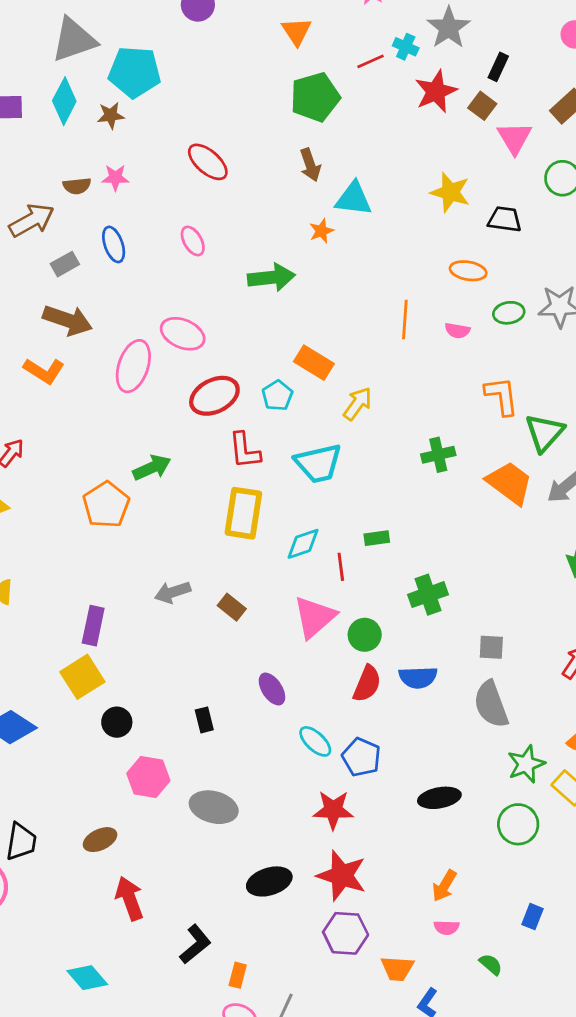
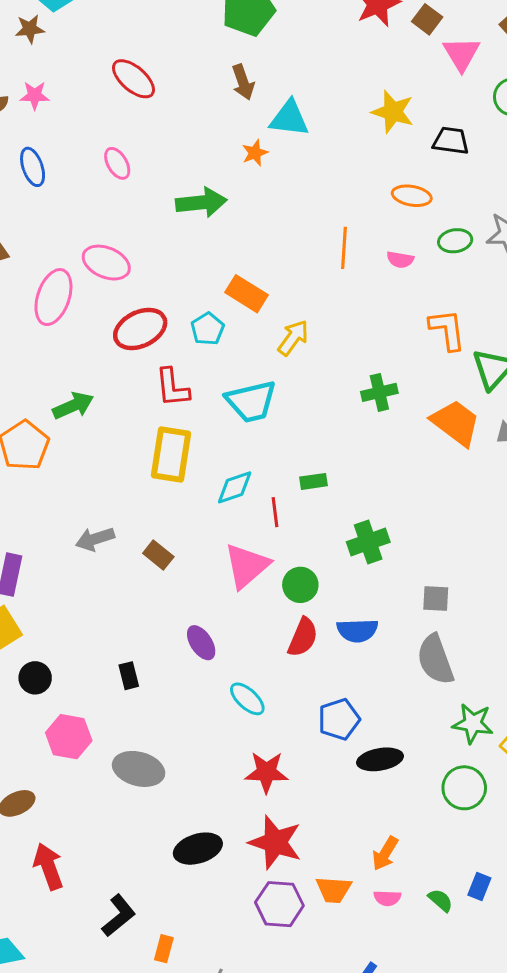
blue pentagon: (361, 757) -> (339, 719), moved, turned 30
green star: (526, 764) -> (473, 723), turned 30
green semicircle: (491, 964) -> (440, 900), moved
orange trapezoid: (397, 968) -> (334, 890), moved

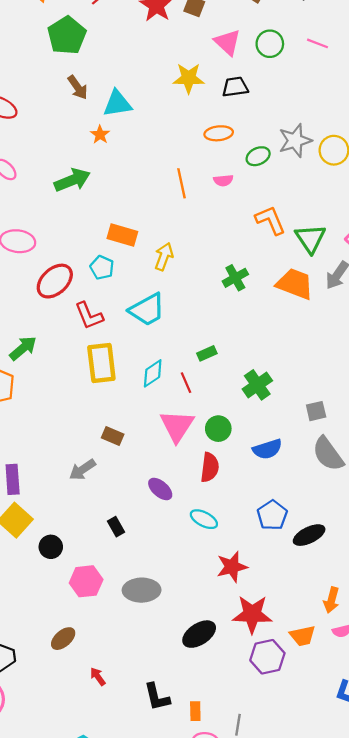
pink triangle: (461, 54) -> (227, 42), moved
gray arrow: (95, 539) -> (82, 470), moved
red semicircle: (303, 637) -> (210, 467), moved
red arrow: (48, 866) -> (98, 676), size x0.6
black L-shape: (119, 916) -> (157, 697), turned 132

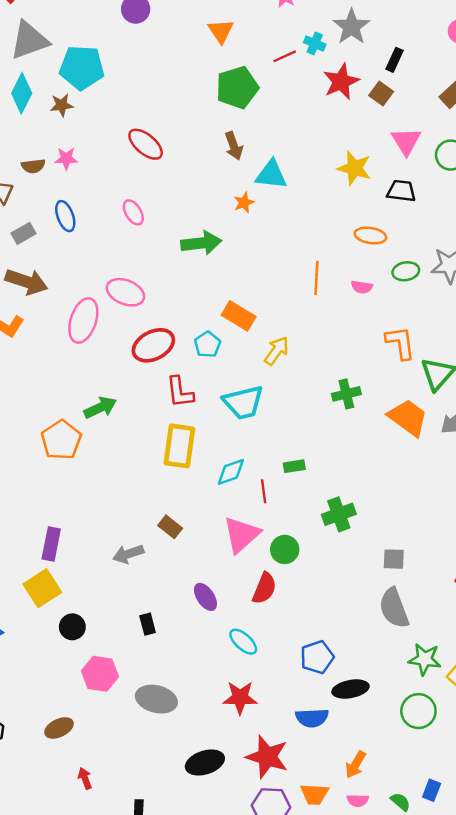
blue semicircle: (267, 449) -> (312, 718), moved
red star: (232, 567) -> (240, 698), moved

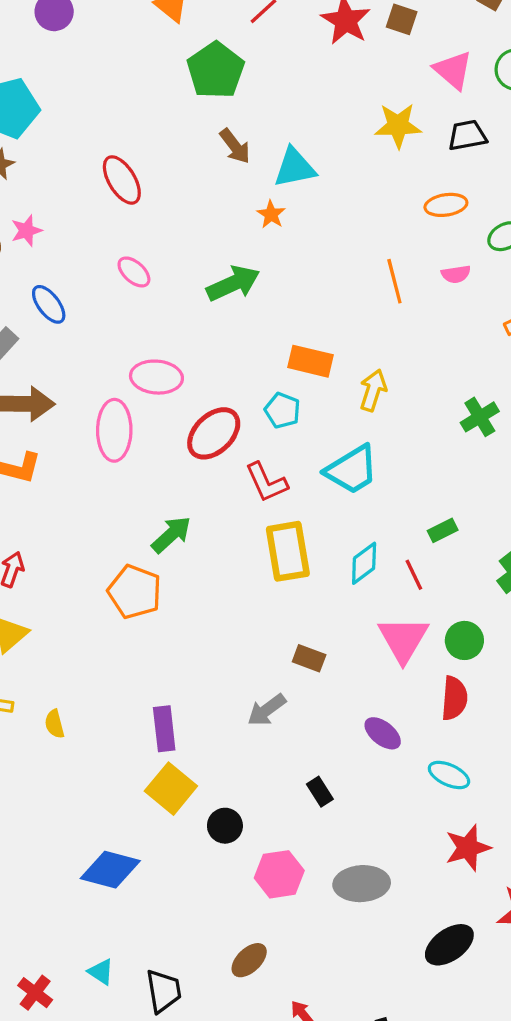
red ellipse: (146, 144) -> (122, 180), turned 36

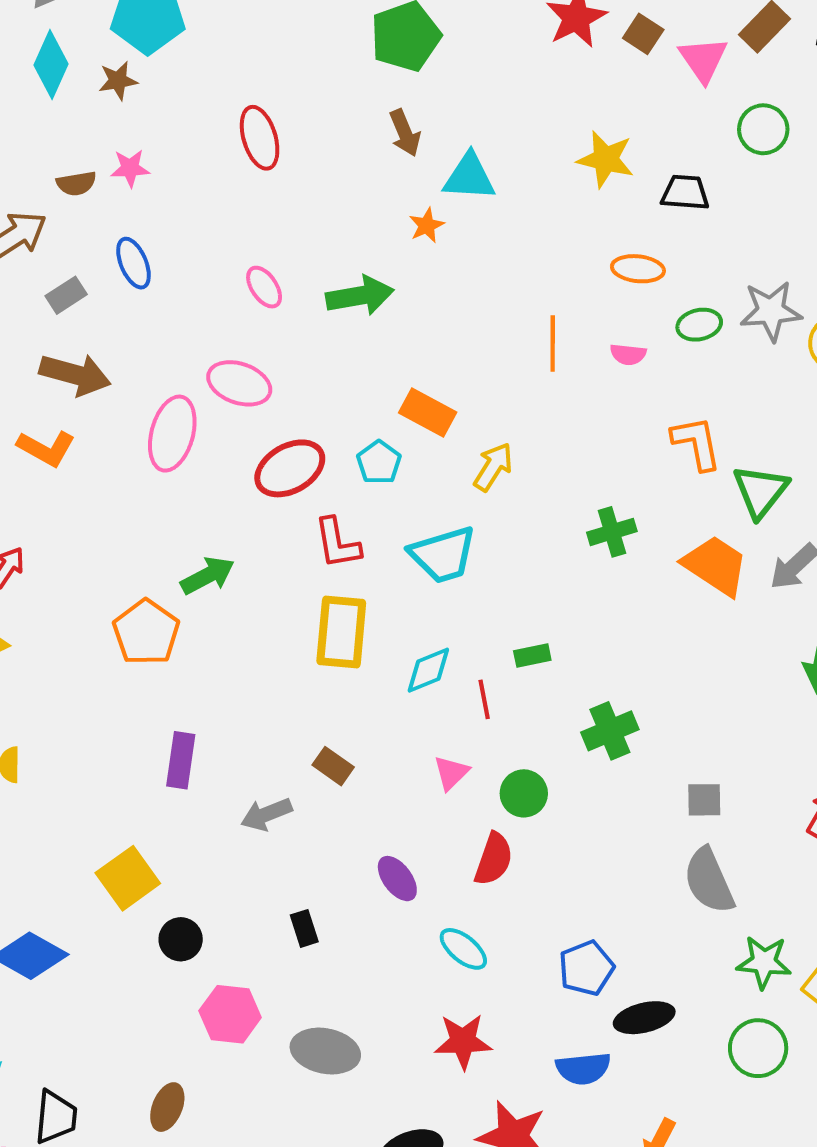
pink triangle: (453, 70) -> (703, 59), moved
pink ellipse: (134, 272) -> (264, 287), moved
pink triangle: (403, 639) -> (451, 773), size x0.6
purple rectangle: (164, 729) -> (181, 760), moved
brown ellipse: (249, 960) -> (167, 1107), turned -39

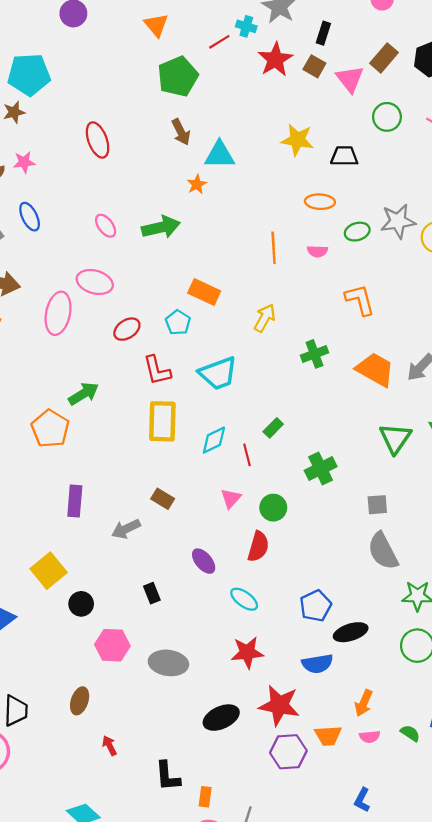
yellow arrow: (493, 467) -> (265, 318), moved
red ellipse: (290, 468) -> (127, 329), size x0.7
green triangle: (760, 491) -> (395, 438), moved
green rectangle: (532, 655) -> (273, 428), turned -30

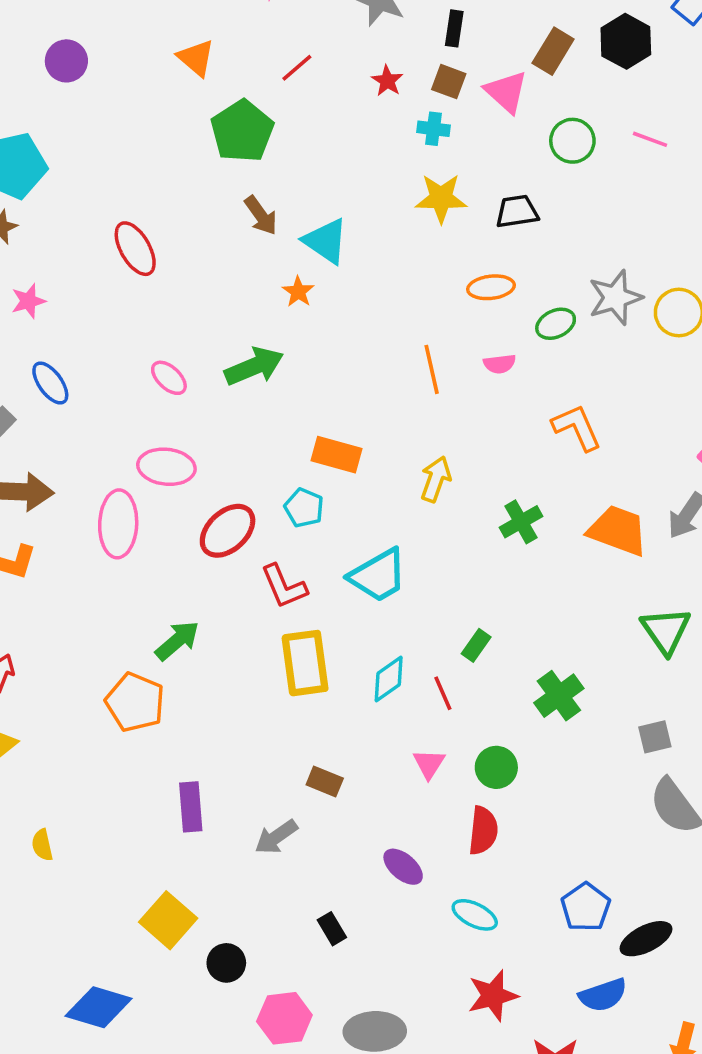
cyan cross: (246, 26) -> (433, 129), moved
red star: (275, 60) -> (387, 81), size x0.6
cyan triangle: (220, 155) -> (326, 241), turned 44
red ellipse: (127, 329) -> (228, 531), size x1.4

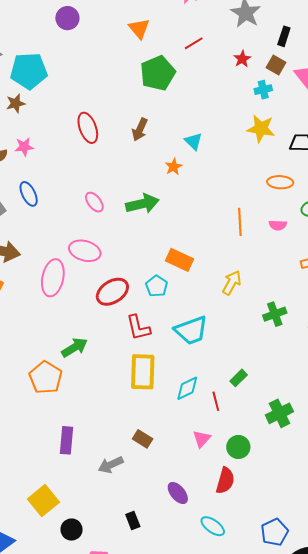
cyan cross: (433, 129) -> (263, 90), turned -30
brown arrow: (261, 215) -> (140, 130), moved, turned 50
cyan triangle: (326, 241) -> (193, 141), size x0.7

